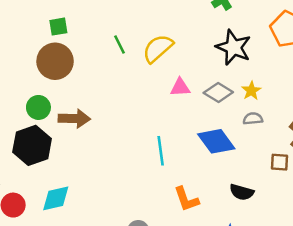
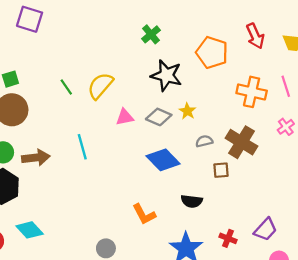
gray semicircle: (253, 119) -> (204, 141), moved
cyan line: (161, 151) -> (82, 147), moved
cyan diamond: (56, 198) -> (30, 230), turned 68

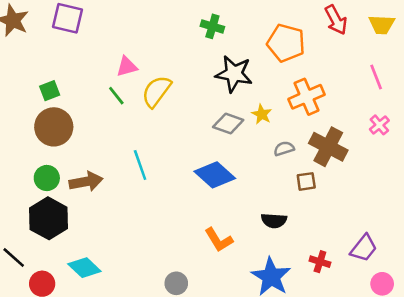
green cross: (151, 34) -> (212, 26), turned -30
orange cross: (252, 92) -> (307, 97), moved, turned -32
pink triangle: (125, 117) -> (127, 67), moved
blue diamond: (163, 160) -> (215, 175), moved

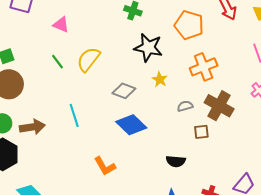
pink triangle: (127, 67) -> (61, 25), moved, turned 36
yellow star: (262, 114) -> (160, 79), moved
gray diamond: (228, 123) -> (124, 91), moved
orange L-shape: (219, 240) -> (105, 166), moved

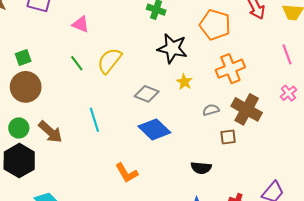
brown arrow: (32, 127) -> (50, 132), turned 50

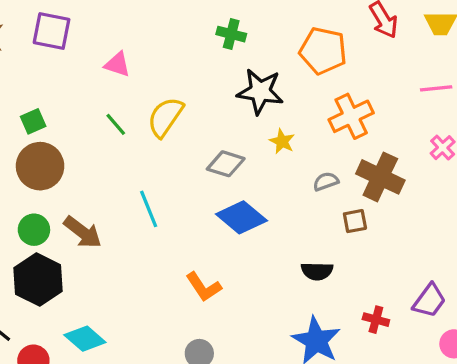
pink line: (287, 54) -> (436, 88), turned -72

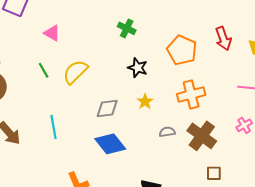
black star: (260, 91) -> (138, 68), size x0.7
gray diamond: (226, 164) -> (107, 108), turned -35
brown square: (355, 221) -> (214, 173), moved

